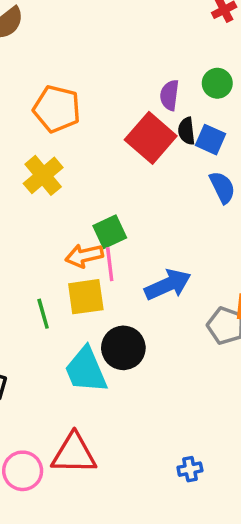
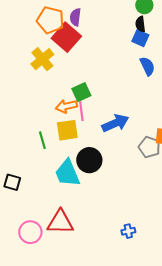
purple semicircle: (169, 95) -> (75, 17), moved
black semicircle: (187, 131) -> (140, 24), moved
red square: (151, 138) -> (66, 37), moved

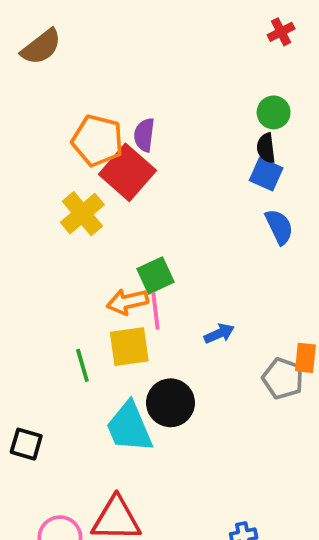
blue arrow: (115, 123) -> (219, 333), size x0.6

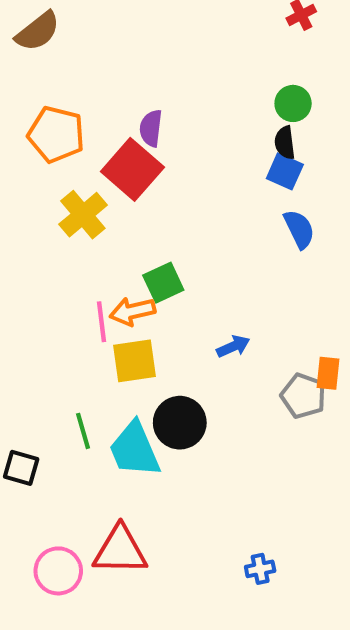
orange pentagon: (97, 141) -> (56, 134), moved
pink line: (156, 311) -> (102, 322), moved
green line: (82, 365) -> (83, 431), moved

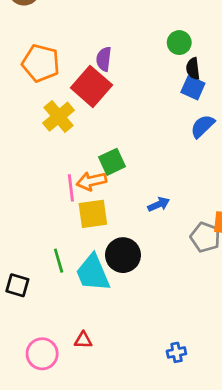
green circle: (293, 103) -> (179, 43), moved
blue semicircle: (299, 229) -> (203, 126), turned -108
red triangle: (120, 550) -> (83, 340), size x0.5

